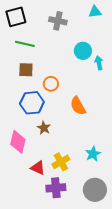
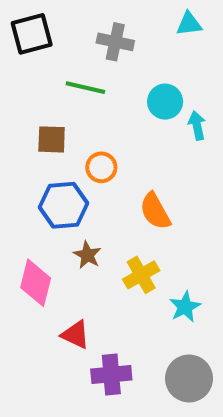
green line: (25, 44) -> (85, 88), moved
yellow cross: (61, 162) -> (141, 275), moved

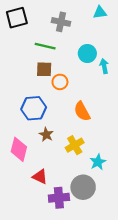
brown square: (52, 139) -> (44, 69), moved
orange circle: (101, 167) -> (60, 82), moved
gray circle: (189, 378) -> (83, 187), moved

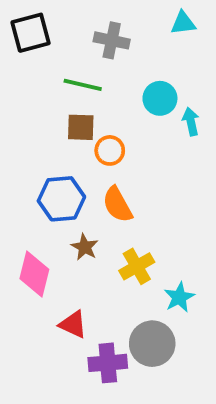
orange semicircle: (82, 111) -> (117, 205), moved

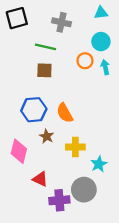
cyan circle: (160, 98) -> (101, 42), moved
orange circle: (110, 150) -> (85, 61), moved
yellow cross: (137, 266) -> (75, 147), turned 30

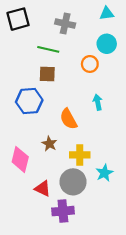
cyan arrow: (105, 67) -> (98, 102), moved
blue hexagon: (34, 110) -> (29, 101), moved
gray circle: (84, 190) -> (73, 182), moved

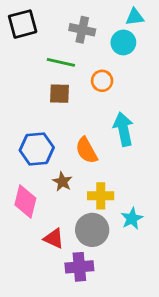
cyan circle: (107, 44) -> (123, 42), moved
orange circle: (90, 64) -> (102, 81), moved
blue hexagon: (29, 101) -> (37, 149), moved
cyan arrow: (98, 102) -> (123, 129), size x1.6

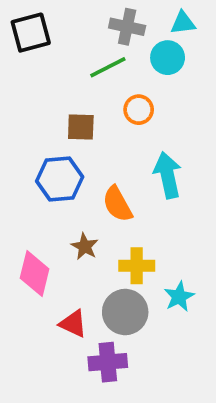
gray cross: (82, 30) -> (127, 27), moved
green line: (61, 62) -> (108, 67), moved, turned -40
blue hexagon: (37, 149) -> (60, 179), moved

